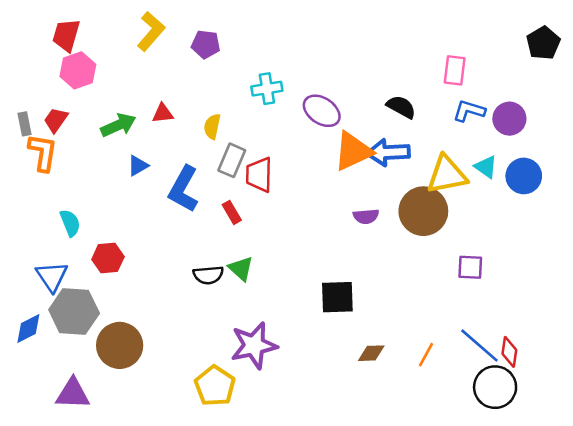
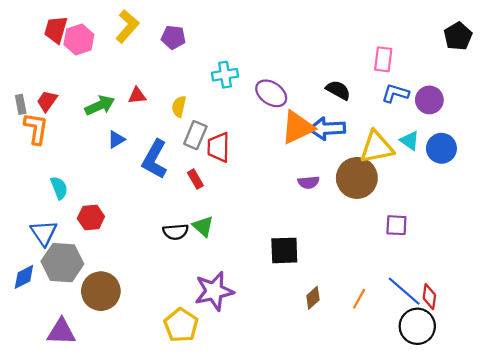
pink hexagon: (78, 70) -> (79, 40), moved
brown diamond: (371, 353) -> (313, 298), turned -40

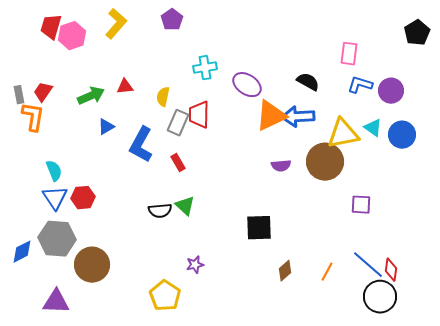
purple pentagon: (173, 37) -> (172, 20), moved, turned 30
red trapezoid: (218, 147) -> (199, 115), moved
blue triangle: (44, 233) -> (55, 198), moved
purple star: (214, 291) -> (195, 265), size x0.5

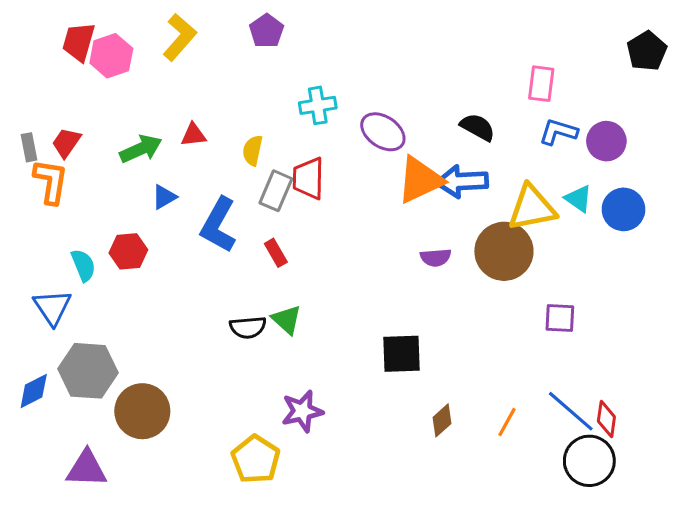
blue triangle: (55, 198) -> (52, 307), moved
red hexagon: (83, 198) -> (128, 251), moved
purple star: (195, 265) -> (302, 411), size x1.5

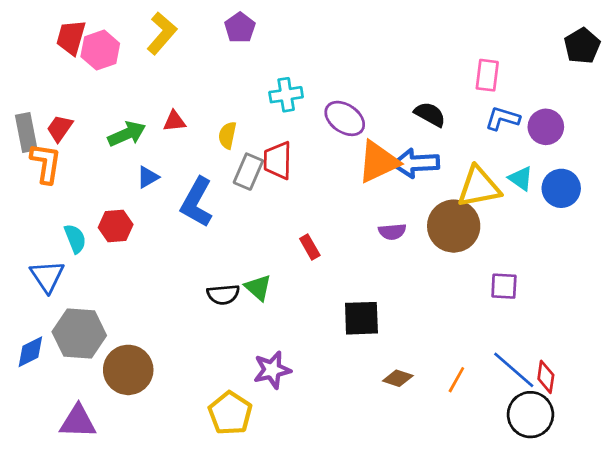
gray rectangle: (29, 147) -> (26, 132), size x1.5
red rectangle: (276, 253) -> (310, 247), moved
brown diamond: (442, 420) -> (398, 378), turned 60

